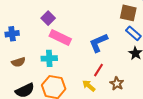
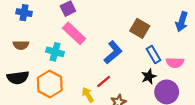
brown square: (128, 13) -> (140, 28), moved
blue L-shape: (98, 43) -> (113, 52), turned 145

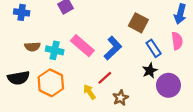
pink rectangle: (74, 33) -> (82, 46), moved
brown semicircle: (21, 45) -> (32, 47), moved
pink semicircle: (175, 63) -> (177, 41), moved, turned -96

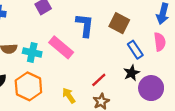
blue L-shape: (113, 48) -> (85, 25), moved, turned -40
red line: (105, 78) -> (99, 80), moved

